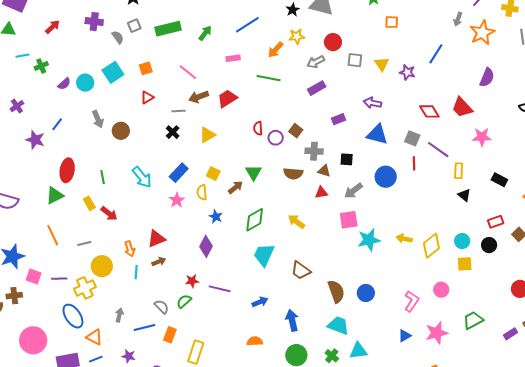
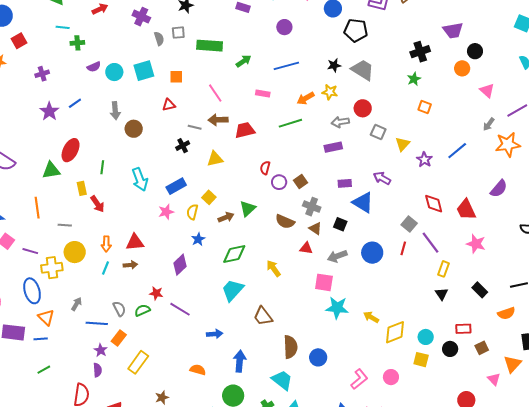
green line: (269, 78) -> (290, 123), turned -45
blue triangle: (377, 134) -> (363, 203), moved
purple star: (129, 356) -> (101, 350), moved

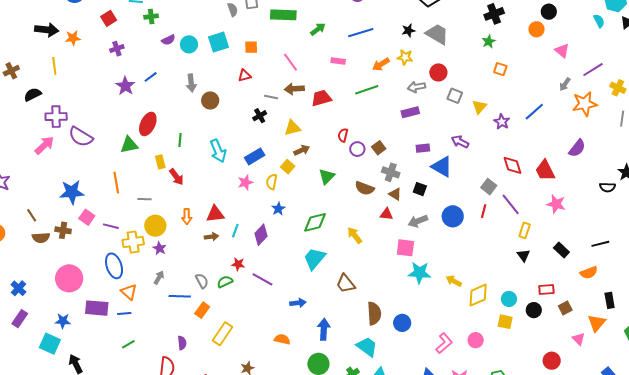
red square: (19, 41) -> (109, 18), moved
brown arrow: (226, 217) -> (302, 150), moved
cyan line: (106, 268) -> (235, 231), moved
purple star: (101, 350) -> (160, 248), moved

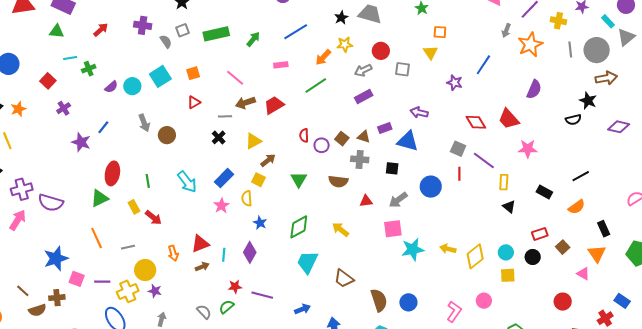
yellow triangle: (479, 107) -> (430, 52), moved
brown triangle: (395, 194) -> (364, 137), moved

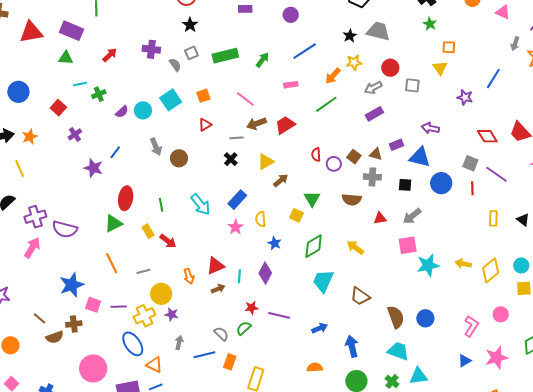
yellow square: (258, 180) -> (296, 215), moved
yellow rectangle: (504, 182) -> (493, 218), moved
blue circle: (431, 187) -> (441, 183), moved

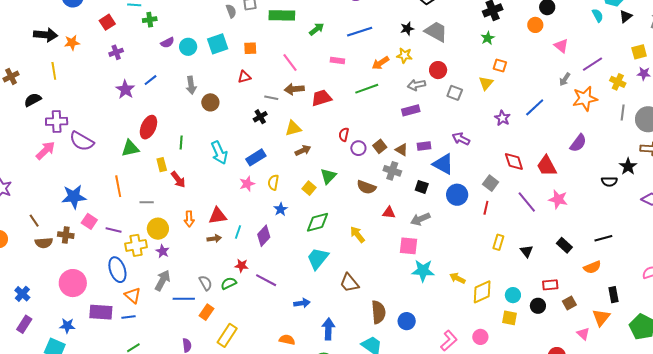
purple line: (496, 174) -> (527, 202), moved
gray arrow: (179, 343) -> (163, 280), size x1.5

